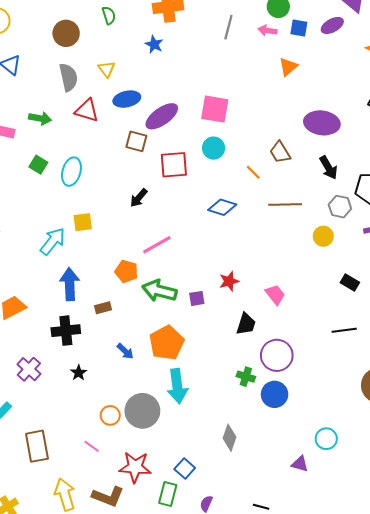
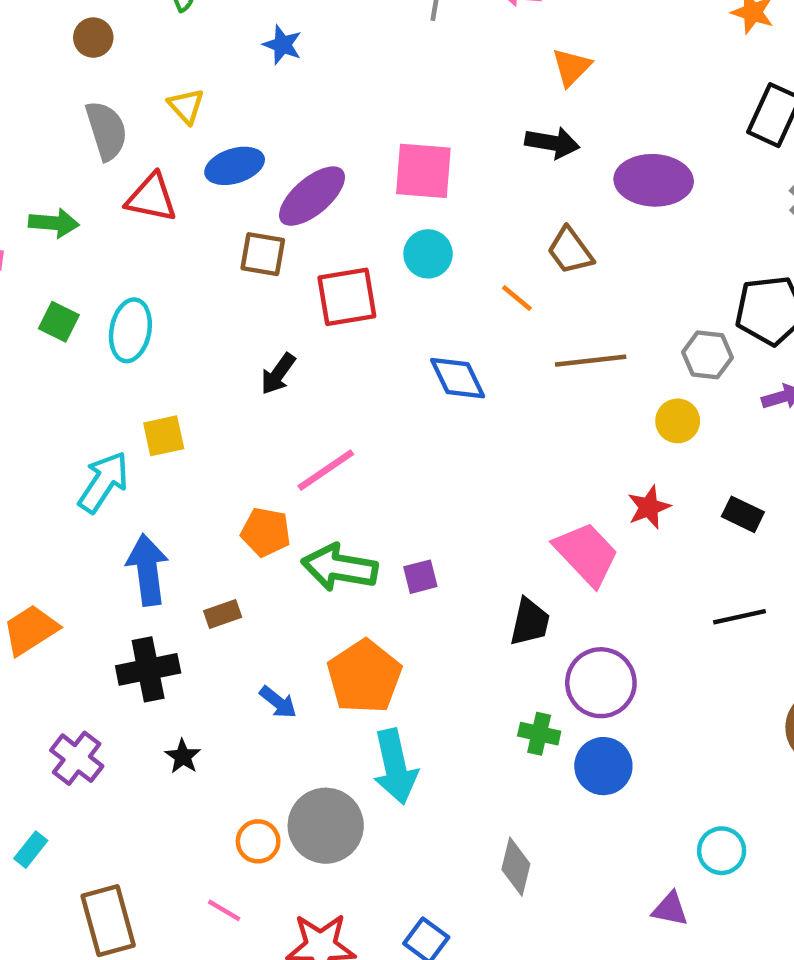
brown circle: (66, 33) -> (93, 38), size x0.7
black arrow: (328, 168) -> (552, 143), moved, turned -45
blue diamond: (222, 207) -> (458, 378), turned 52
red star: (229, 281) -> (649, 507), moved
pink trapezoid: (275, 295) -> (586, 554), size x1.5

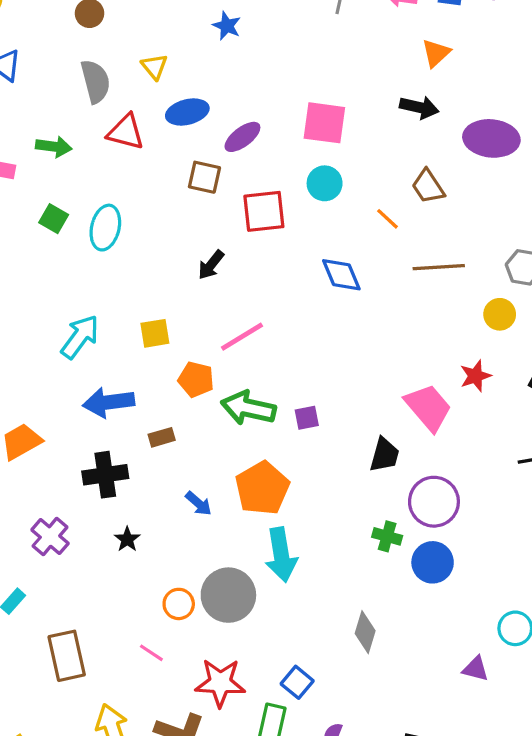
purple ellipse: (312, 196) -> (242, 137), size x0.7
yellow square: (164, 436) -> (155, 333), moved
blue arrow: (147, 570) -> (109, 402), turned -93

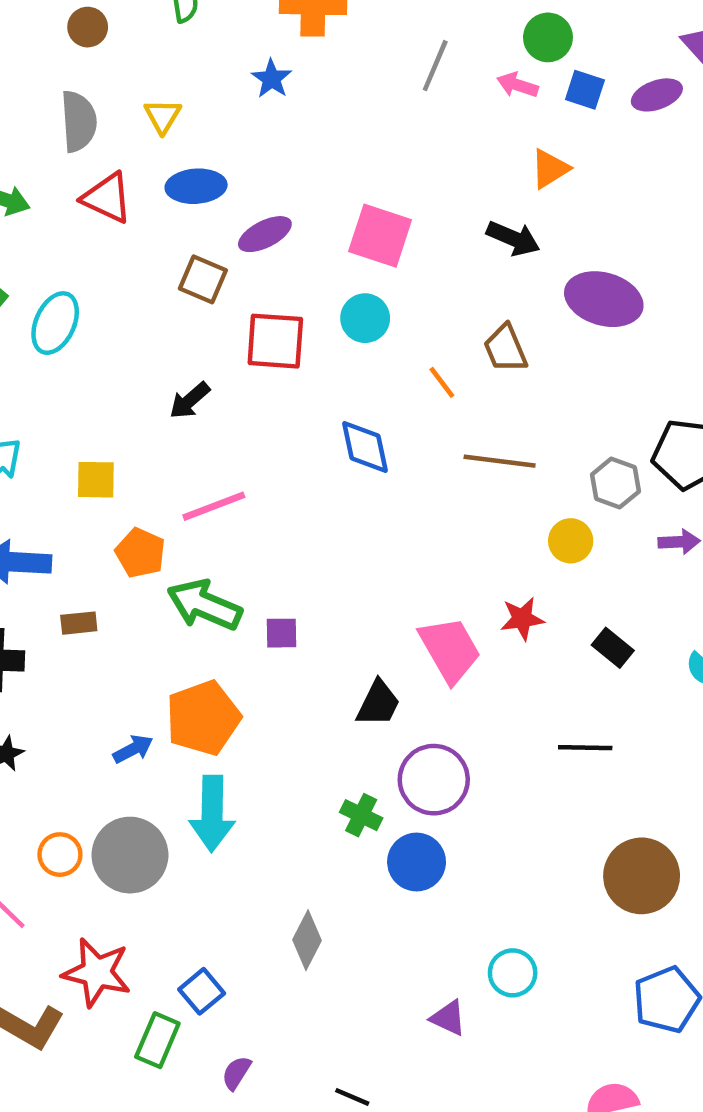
blue arrow: (198, 504) -> (133, 749), moved, turned -80

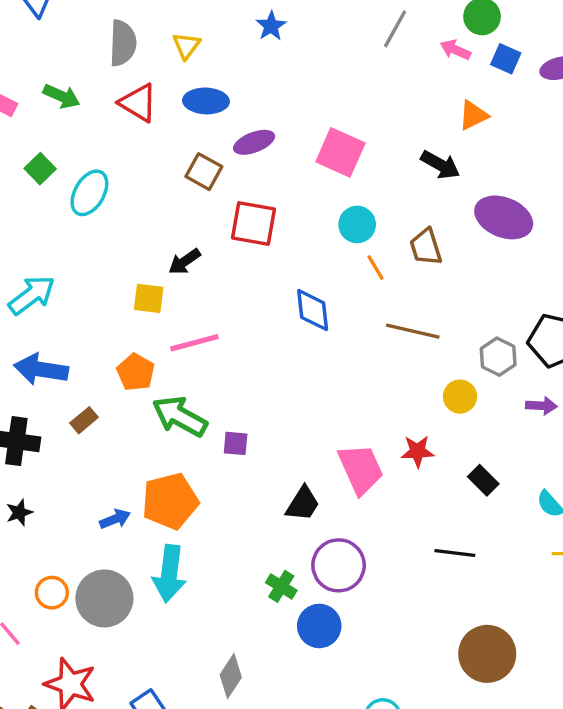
cyan circle: (365, 318) -> (357, 224), moved
yellow square: (96, 480) -> (149, 298), moved
brown rectangle: (79, 623) -> (84, 420), turned -40

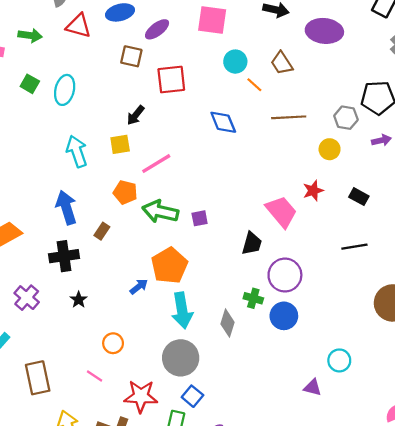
cyan arrow: (32, 295) -> (77, 151), moved, turned -56
blue arrow: (41, 369) -> (66, 207), turned 80
gray circle: (104, 598) -> (181, 358), moved
gray diamond: (231, 676) -> (227, 323), moved

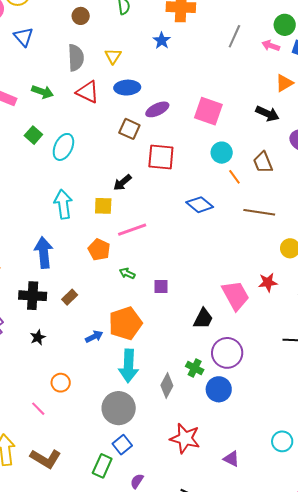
blue diamond: (223, 122) -> (200, 205), turned -40
green arrow: (160, 212) -> (127, 273), size x0.5
brown rectangle: (102, 231) -> (70, 297), moved
cyan circle: (339, 360) -> (282, 441), moved
red star: (141, 396) -> (185, 438), moved

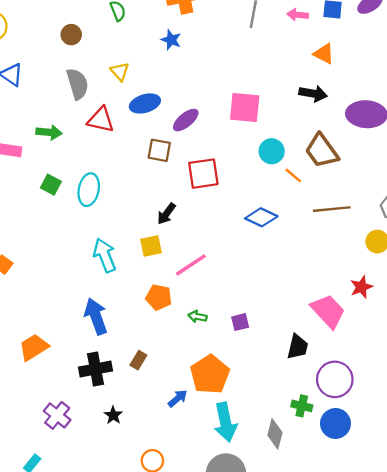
orange triangle: (284, 83) -> (324, 54), turned -48
brown trapezoid: (263, 162) -> (322, 151), size x1.4

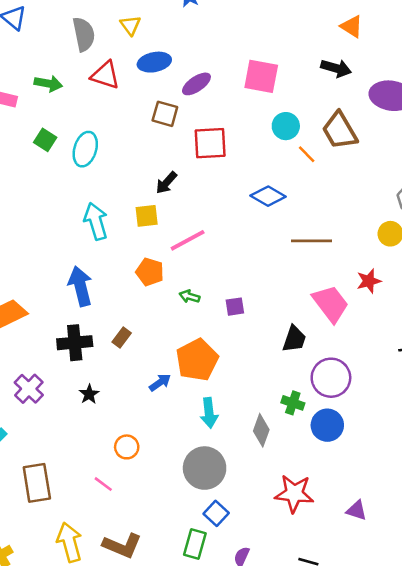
brown line: (332, 209) -> (312, 241), moved
cyan arrow: (225, 422) -> (209, 413), size x0.7

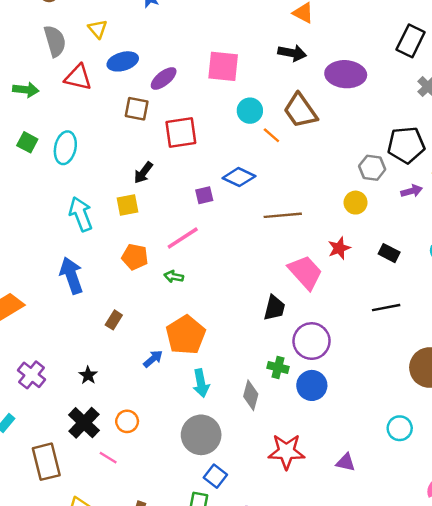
pink line: (188, 240) -> (183, 238), moved
purple square: (235, 307) -> (204, 195), moved
black cross: (75, 343) -> (84, 423), moved, turned -36

